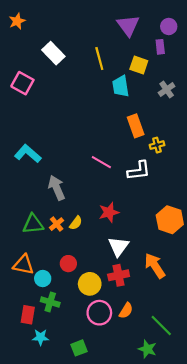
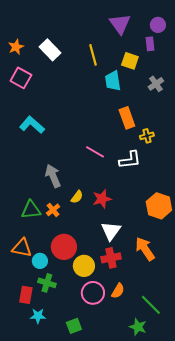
orange star: (17, 21) -> (16, 47), moved
cyan L-shape: (28, 154) -> (32, 125), moved
yellow semicircle: (76, 223) -> (77, 197), moved
red circle: (68, 264) -> (64, 247), size x1.6

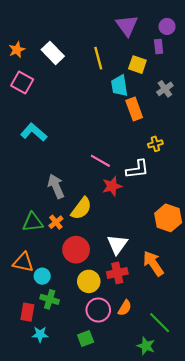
orange rectangle: (127, 118) -> (134, 109), moved
yellow semicircle: (77, 197) -> (81, 208), size x1.6
red star: (102, 199) -> (112, 186), moved
red circle: (64, 247) -> (76, 250), moved
green square: (74, 326) -> (86, 339), moved

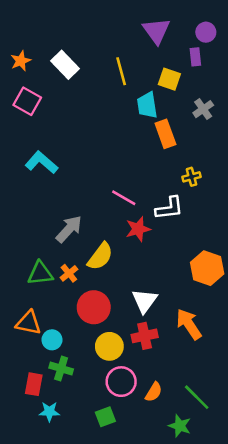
gray arrow: (56, 186) -> (69, 229), turned 65
orange semicircle: (125, 308) -> (154, 392), moved

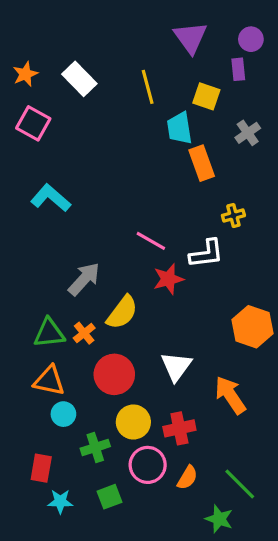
orange triangle: (29, 323) -> (49, 381), moved
red cross: (145, 336) -> (179, 428), moved
green cross: (61, 369) -> (95, 447), moved, turned -35
green square: (105, 417) -> (110, 497), moved

